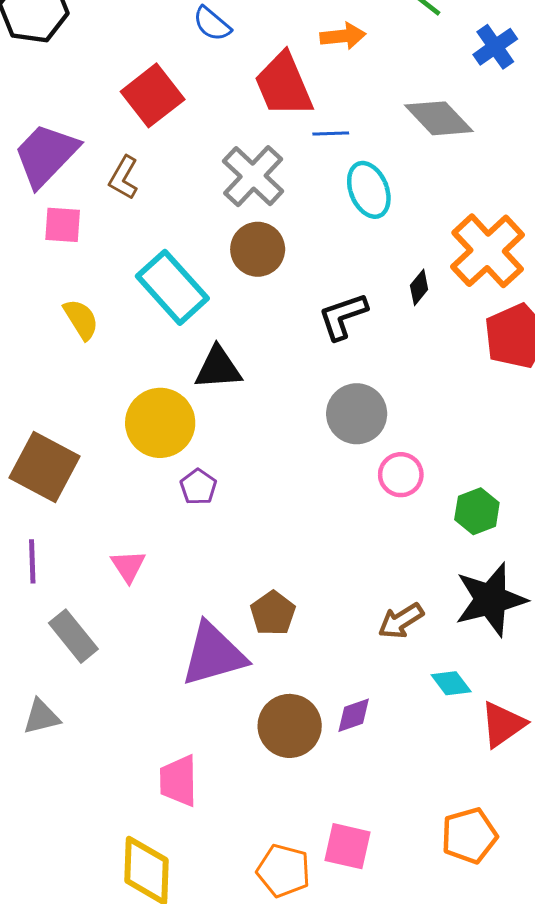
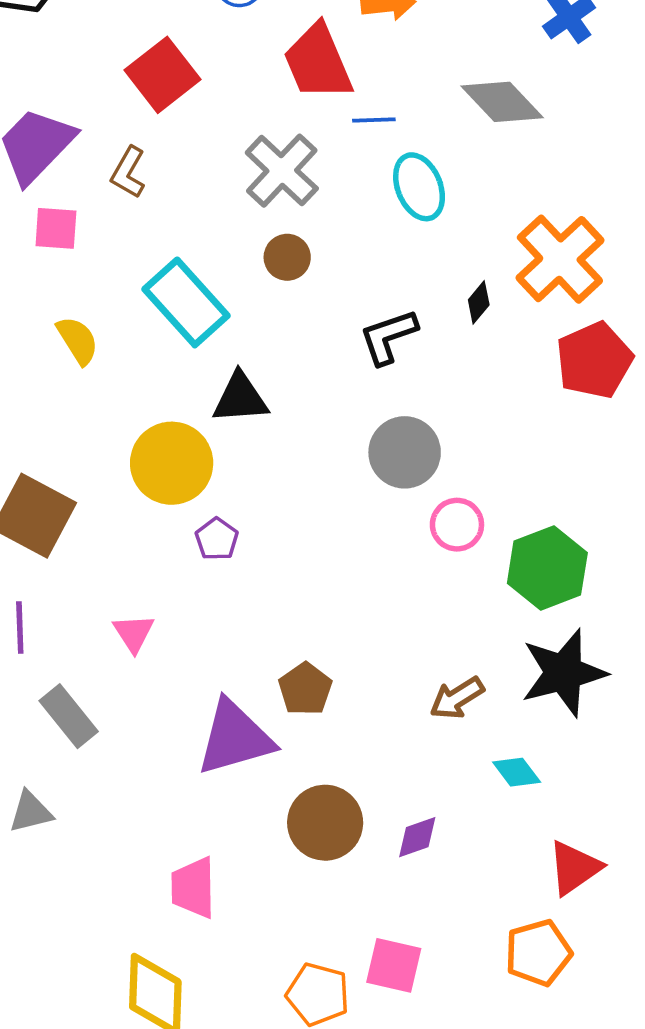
brown circle: (258, 249) -> (287, 257), size x0.7
green hexagon: (477, 511) -> (547, 568), size x1.5
purple diamond: (354, 715) -> (417, 837), moved
red triangle: (503, 724) -> (574, 868), moved

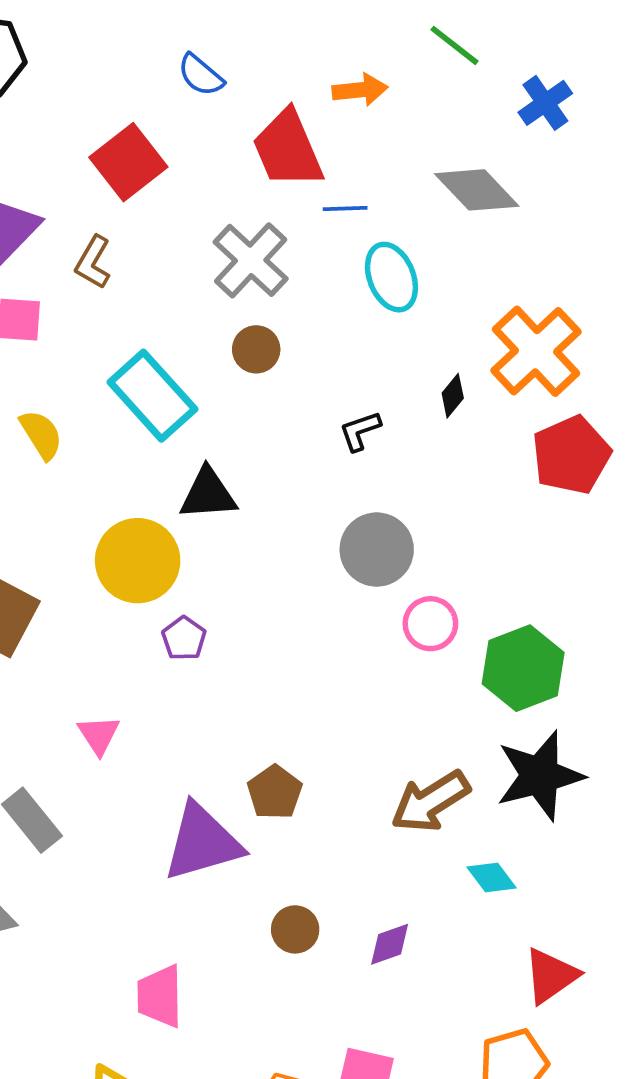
black L-shape: (388, 337) -> (360, 431), size x0.7
brown arrow: (457, 698) -> (430, 802), size x1.4
brown circle: (325, 823) -> (295, 929), size x0.6

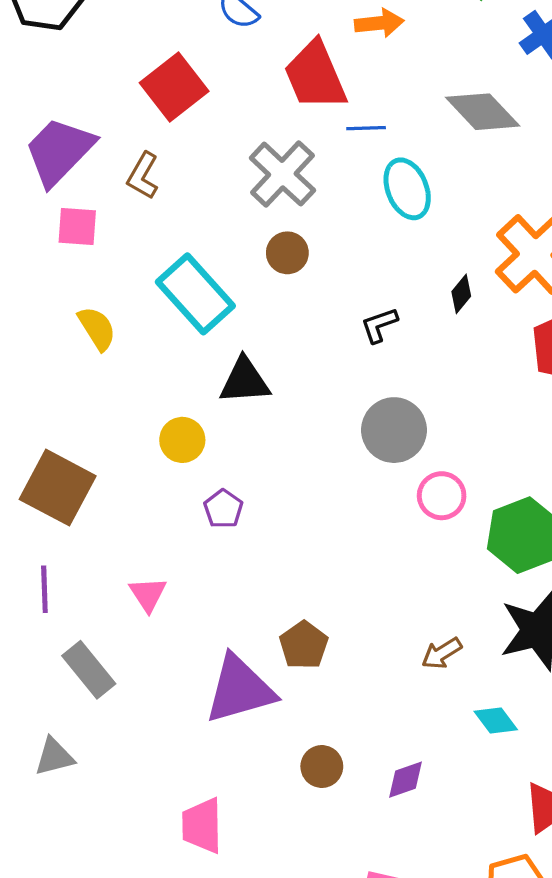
yellow circle: (138, 561) -> (182, 440), size x0.6
brown arrow: (430, 802) -> (442, 653), size x0.6

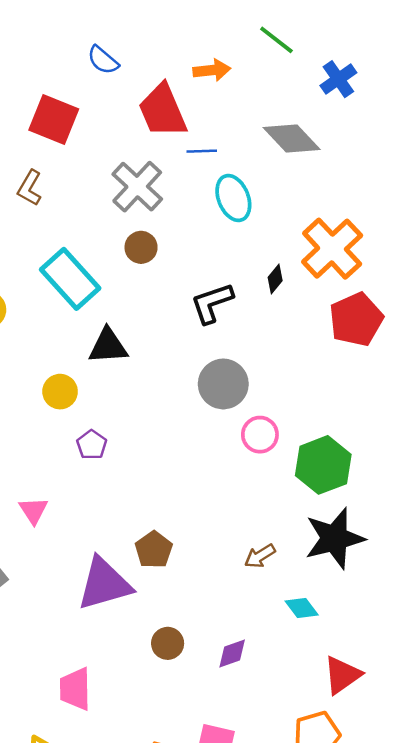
red square: (174, 87) -> (54, 120), turned -30
black L-shape: (379, 325) -> (212, 303), size x1.5

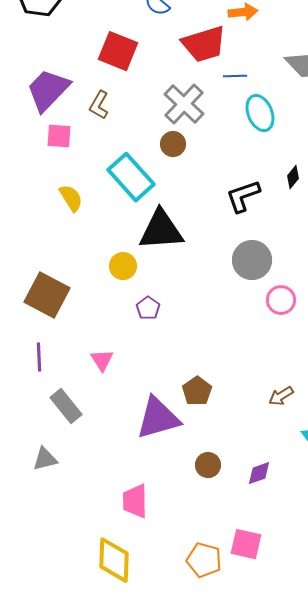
red trapezoid: (163, 111) -> (204, 44), turned -84
brown circle: (141, 247) -> (173, 144), moved
black triangle: (108, 346) -> (161, 230), size x1.4

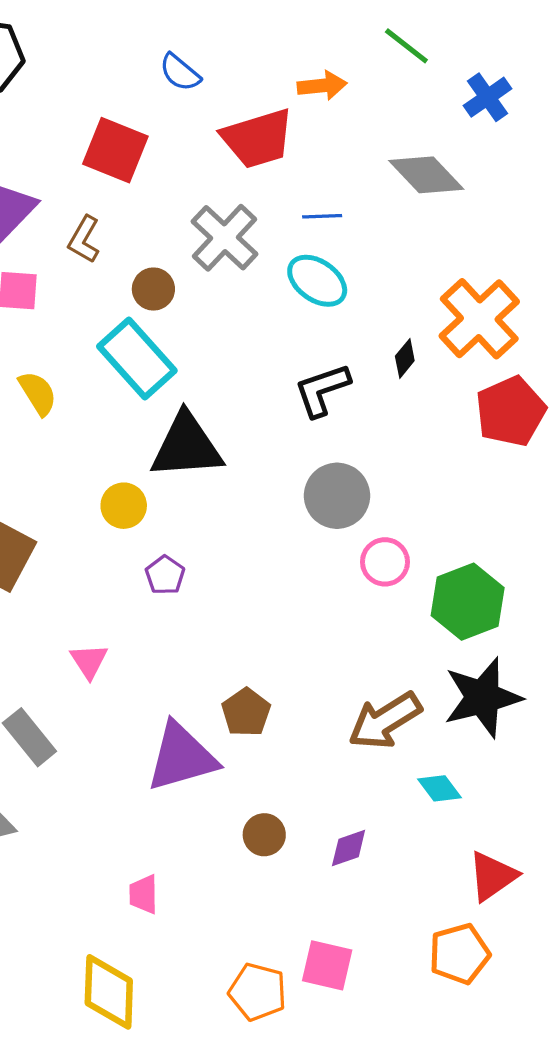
blue line: (235, 76) -> (322, 216), moved
cyan ellipse: (260, 113) -> (317, 281), moved, turned -33
brown circle: (173, 144) -> (153, 289), moved
brown arrow: (281, 396) -> (385, 721), size x1.8
pink trapezoid: (135, 501) -> (144, 894), size x0.7

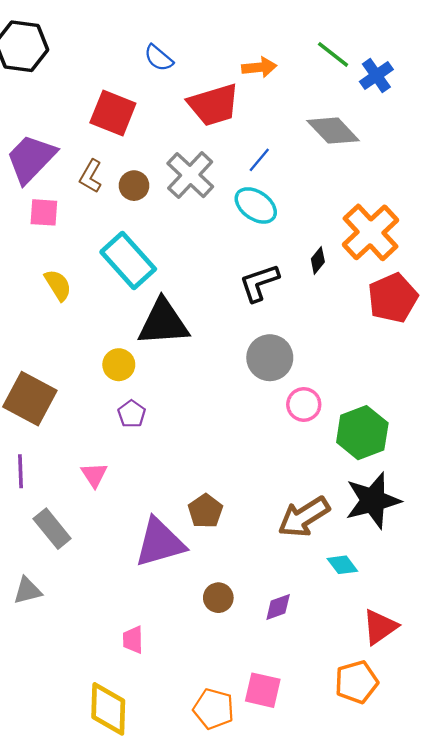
green line: (406, 46) -> (333, 54), moved
blue line: (322, 216) -> (259, 160), turned -48
brown circle: (153, 289) -> (134, 186), moved
purple pentagon: (165, 575) -> (132, 414), moved

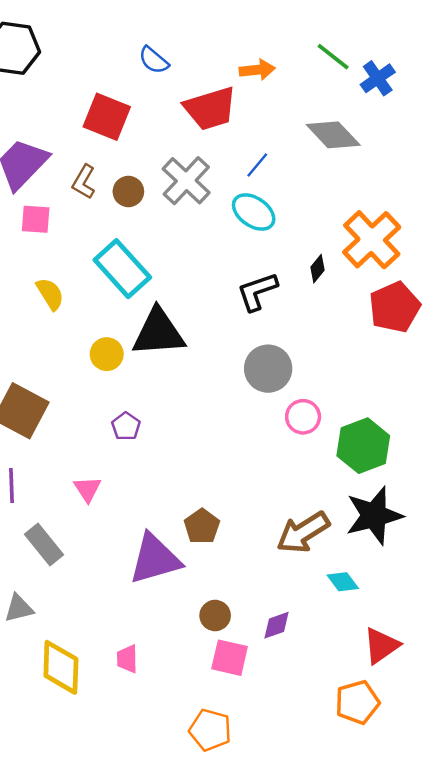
yellow circle: (119, 365) -> (107, 354), moved
pink square: (263, 690) -> (230, 658), moved
yellow diamond: (108, 709) -> (61, 667), moved

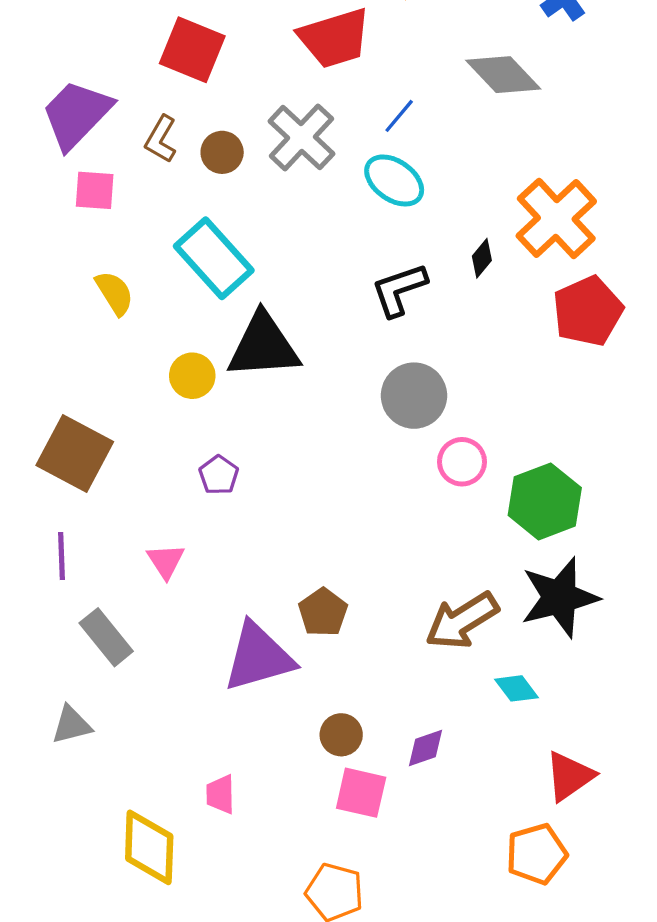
yellow diamond: (61, 667) -> (149, 847), moved

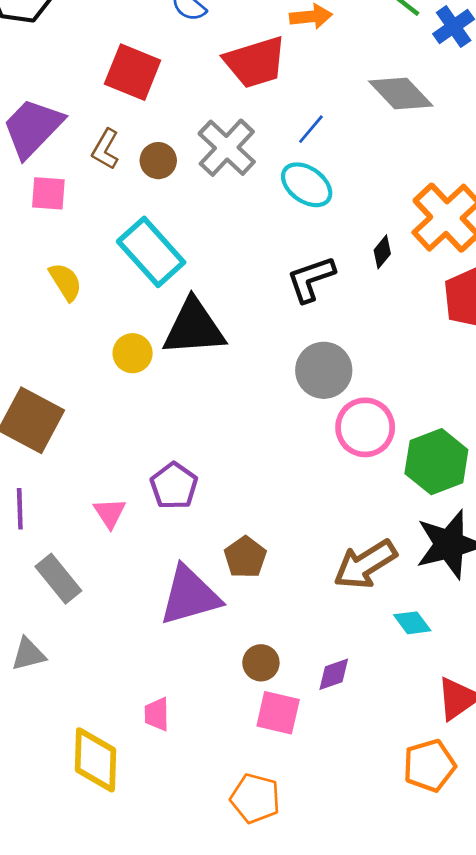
pink circle: (462, 462) -> (365, 427), size x1.4
purple pentagon: (219, 475) -> (174, 486), moved, size x1.4

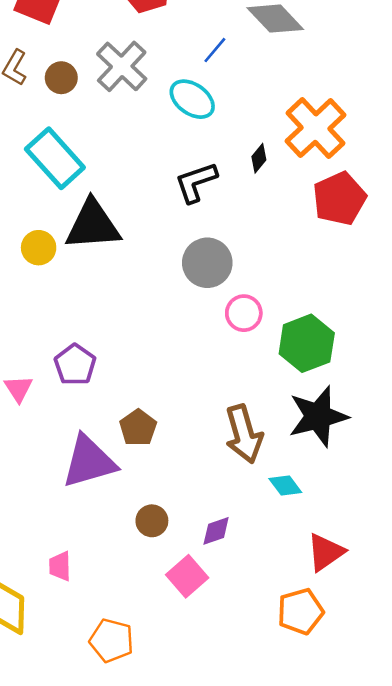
blue line: (311, 129) -> (215, 50), moved
pink circle: (365, 427) -> (244, 313), size x0.7
brown arrow: (365, 564) -> (244, 434), turned -74
pink square: (278, 713) -> (187, 576), moved, turned 36
orange pentagon: (255, 798) -> (112, 640), moved

